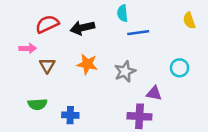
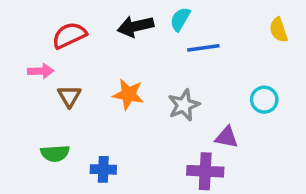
cyan semicircle: (122, 13) -> (180, 19), turned 35
black arrow: (82, 28) -> (135, 26), moved

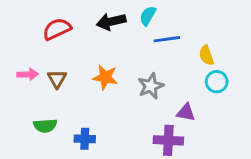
yellow semicircle: (279, 30) -> (206, 55), moved
pink arrow: (41, 71) -> (28, 74), moved

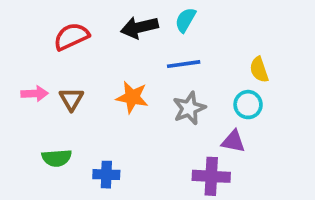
blue line: (167, 39) -> (184, 64), moved
cyan circle: (217, 82) -> (248, 105), moved

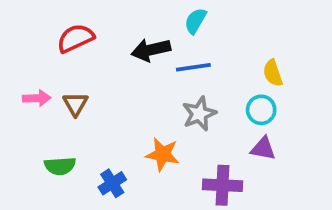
black arrow: (139, 27) -> (151, 50), moved
orange star: (132, 97) -> (163, 154), moved
purple triangle: (233, 141) -> (263, 149), moved
blue cross: (106, 175) -> (112, 183), turned -35

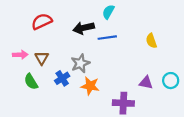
cyan circle: (261, 110) -> (171, 81), moved
gray star: (199, 114) -> (80, 63), moved
green semicircle: (60, 166) -> (31, 82), moved, turned 63
blue cross: (112, 183) -> (62, 78), moved

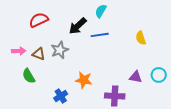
black arrow: (84, 28) -> (78, 26), turned -30
brown triangle: (42, 58) -> (39, 54), turned -40
gray star: (80, 63) -> (60, 50), moved
blue cross: (62, 78) -> (61, 96), moved

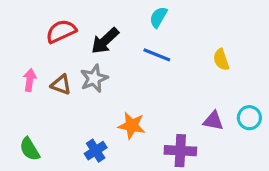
black arrow: (78, 26) -> (105, 41), moved
blue line: (100, 35) -> (157, 55), turned 30
pink arrow: (19, 51) -> (30, 80), turned -80
green semicircle: (29, 76) -> (30, 149), moved

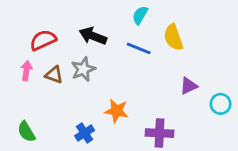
red semicircle: (61, 31) -> (43, 40), moved
black arrow: (105, 41) -> (93, 36), turned 64
yellow semicircle: (221, 60) -> (173, 37), moved, size x1.4
purple triangle: (213, 121) -> (189, 86), moved, turned -36

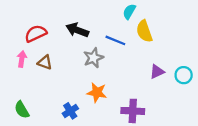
cyan semicircle: (140, 15) -> (129, 12), moved
gray star: (83, 69) -> (93, 58), moved
cyan circle: (221, 104) -> (184, 75), moved

